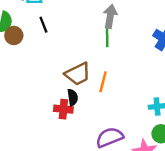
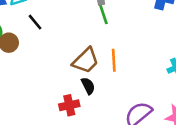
red cross: (63, 109) -> (69, 105), moved

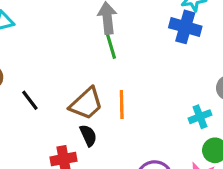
black line: (35, 22) -> (30, 100), moved

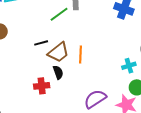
green line: (110, 43) -> (59, 14), moved, turned 66
black line: (30, 100) -> (41, 43), moved, turned -72

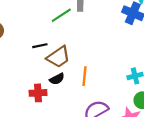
orange line: (81, 54) -> (84, 76), moved
black semicircle: (58, 72) -> (57, 79), turned 80

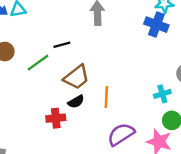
green line: (61, 15) -> (38, 63), moved
black line: (40, 46) -> (62, 45), moved

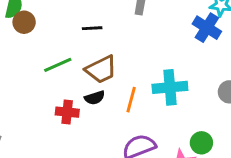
green line: (38, 63) -> (58, 65), moved
cyan cross: (162, 94) -> (170, 87), moved, size x1.6

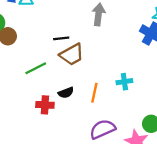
brown trapezoid: (101, 69) -> (72, 55), moved
cyan cross: (170, 87) -> (124, 82), size x0.6

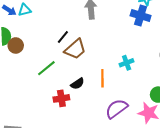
black line: (61, 38) -> (63, 37), turned -32

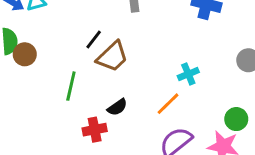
green line: (46, 68) -> (71, 86), turned -36
orange line: (102, 78) -> (168, 104), moved, turned 48

